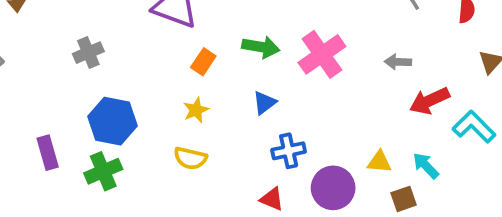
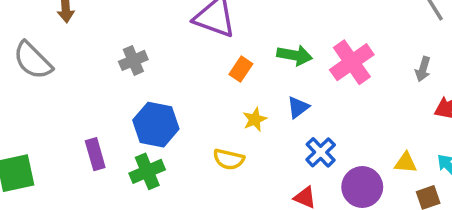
gray arrow: (398, 62) -> (423, 69), turned -75
yellow star: (196, 110) -> (255, 119), moved
blue cross: (289, 151) -> (321, 152), turned -32

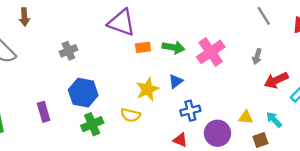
orange rectangle: (241, 69) -> (143, 47), moved, turned 49
yellow star: (255, 119) -> (147, 89), size x1.5
blue cross: (321, 152) -> (190, 111), turned 30
green cross: (147, 171) -> (92, 124), moved

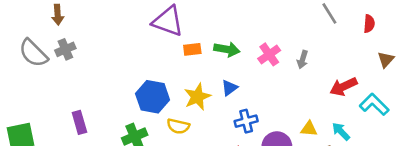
gray cross: (68, 51) -> (65, 49), moved
pink cross: (211, 52) -> (269, 54), size x0.7
gray arrow: (257, 56) -> (303, 60), moved
blue hexagon: (83, 93) -> (153, 97), moved

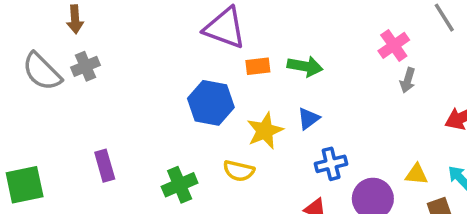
pink cross: (269, 54) -> (394, 45), moved
blue hexagon: (153, 97) -> (211, 103), moved

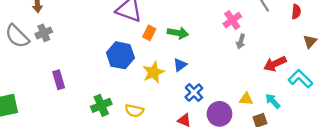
orange rectangle: (258, 66) -> (149, 33), turned -56
blue cross: (331, 164) -> (194, 93), turned -30
purple rectangle: (105, 166) -> (59, 80), moved
yellow semicircle: (239, 171) -> (134, 111), moved

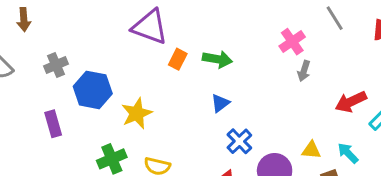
gray cross: (44, 33) -> (56, 65), moved
blue hexagon: (120, 55) -> (93, 90), moved
yellow star: (153, 72) -> (137, 113), moved

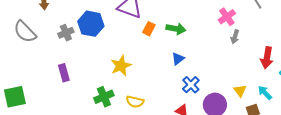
blue hexagon: (93, 90) -> (91, 24), moved
red arrow: (351, 102) -> (267, 58), turned -55
yellow triangle: (311, 150) -> (240, 91), turned 48

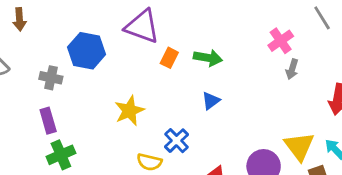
gray cross: (66, 33) -> (51, 78), moved, turned 35
blue cross: (191, 85) -> (176, 141), moved
yellow triangle: (240, 91) -> (299, 146), size x1.6
green cross: (104, 97) -> (61, 155), moved

